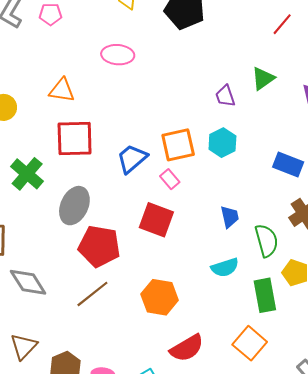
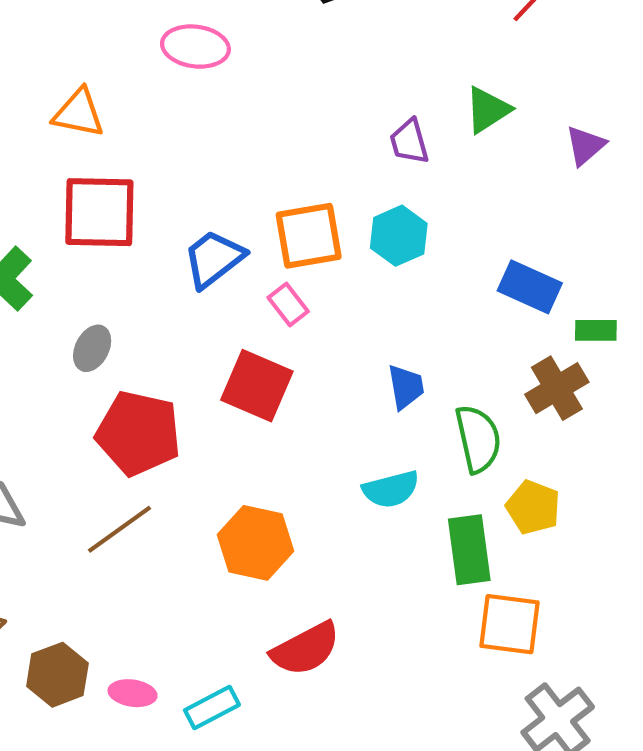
gray ellipse: (74, 206) -> (92, 348), size x0.6
orange square: (250, 343) -> (509, 624), moved, turned -36

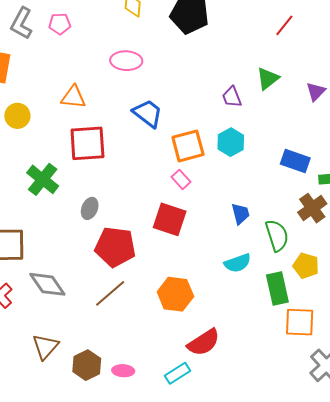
blue trapezoid: (214, 259) -> (148, 113), moved, turned 80
cyan rectangle: (212, 708) -> (178, 373), moved

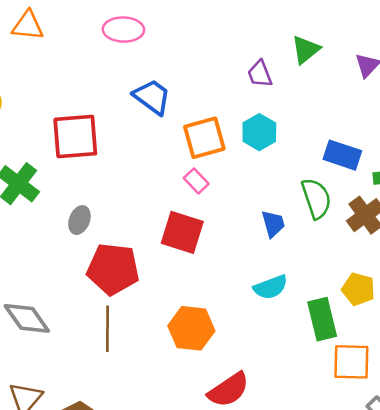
orange triangle: (73, 97) -> (28, 26), moved
green semicircle: (277, 235) -> (316, 198), moved
brown line: (110, 293) -> (108, 329), turned -48

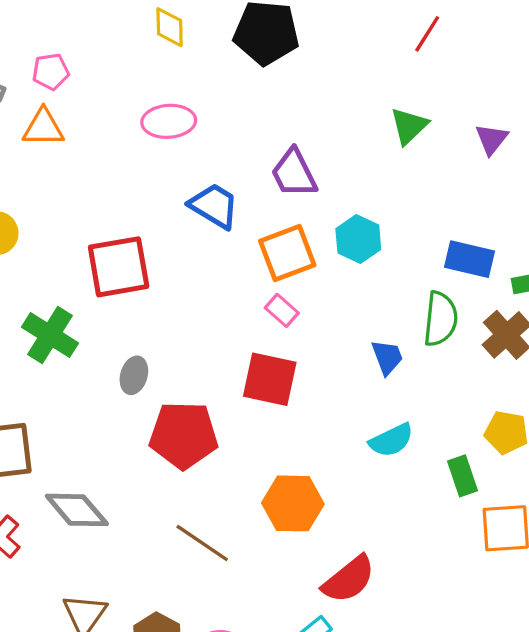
purple trapezoid: (260, 74) -> (294, 173), moved, size x1.4
green semicircle: (316, 198) -> (441, 319), turned 30
green rectangle: (322, 319) -> (462, 476), size x0.7
brown line: (108, 329) -> (202, 543), moved, turned -51

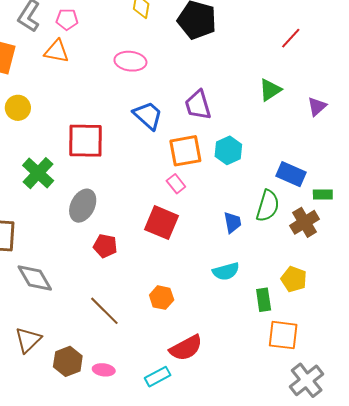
gray ellipse: (134, 375) -> (83, 206), size x1.5
red pentagon: (184, 435) -> (105, 246), size x0.6
orange hexagon: (293, 503) -> (162, 298), size x0.7

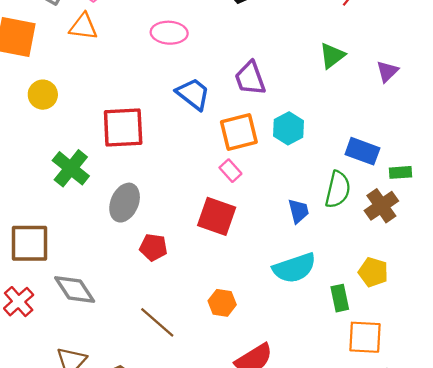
cyan semicircle: (226, 271) -> (294, 268), size x1.4

